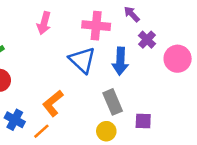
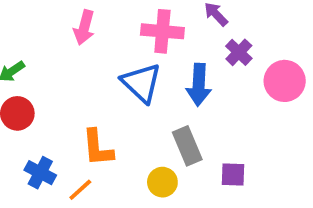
orange L-shape: (53, 103) -> (98, 148), turned -56
yellow circle: (106, 131) -> (162, 182), moved

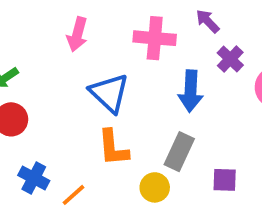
blue triangle: (141, 83) -> (109, 93), moved
gray rectangle: (187, 146) -> (179, 152), turned 48
orange L-shape: (98, 148) -> (113, 148), moved

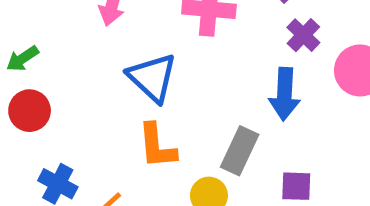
blue arrow: (191, 91) -> (284, 94), moved

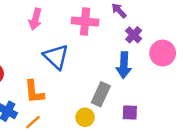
orange L-shape: (157, 146) -> (34, 92), moved

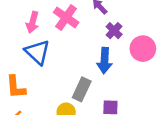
pink arrow: (35, 19) -> (33, 22), moved
pink cross: (85, 22) -> (66, 17), turned 30

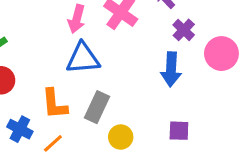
blue triangle: (37, 52) -> (83, 58), turned -48
gray rectangle: (82, 89) -> (97, 107), moved

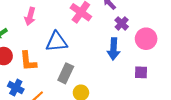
pink arrow: (77, 19) -> (30, 16), moved
orange L-shape: (55, 104) -> (28, 61), moved
purple square: (179, 131) -> (141, 72), moved

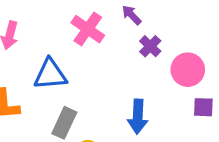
blue arrow: (114, 49) -> (138, 117), moved
purple square: (141, 72) -> (203, 107), moved

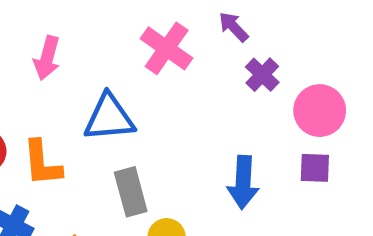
purple square: (203, 107) -> (315, 168), moved
gray rectangle: (64, 123) -> (131, 192), turned -40

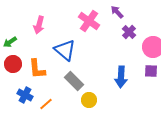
blue triangle: (109, 118) -> (65, 50), turned 45
gray rectangle: (131, 192) -> (74, 81), turned -30

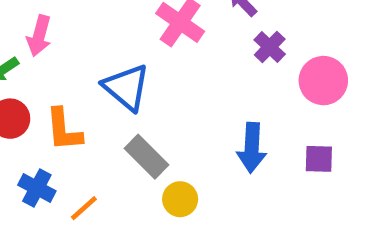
pink arrow: (39, 25) -> (39, 36), moved
purple square: (151, 71) -> (319, 159), moved

